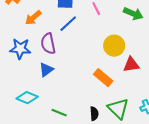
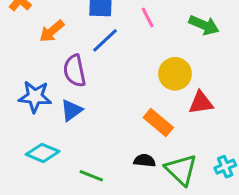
blue star: (20, 49) -> (35, 97), moved
black semicircle: (94, 114) -> (145, 161), moved, turned -80

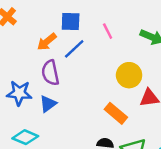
orange arrow: (52, 31) -> (47, 42), moved

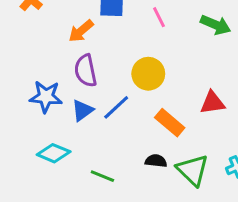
blue line: (74, 49) -> (116, 107), moved
yellow circle: (129, 75) -> (148, 74), moved

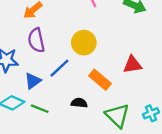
blue triangle: (83, 110) -> (33, 81), moved
black semicircle: (156, 161) -> (79, 103), moved
green line: (102, 176) -> (40, 109), moved

